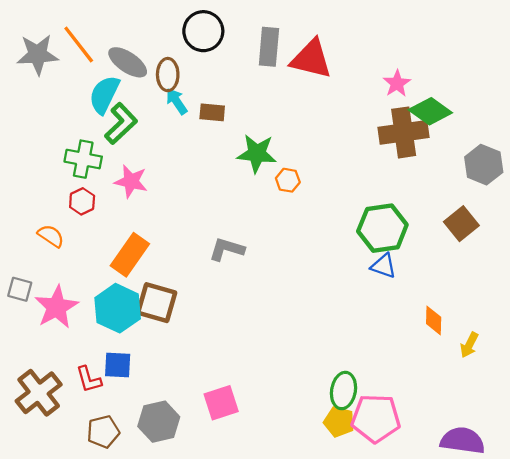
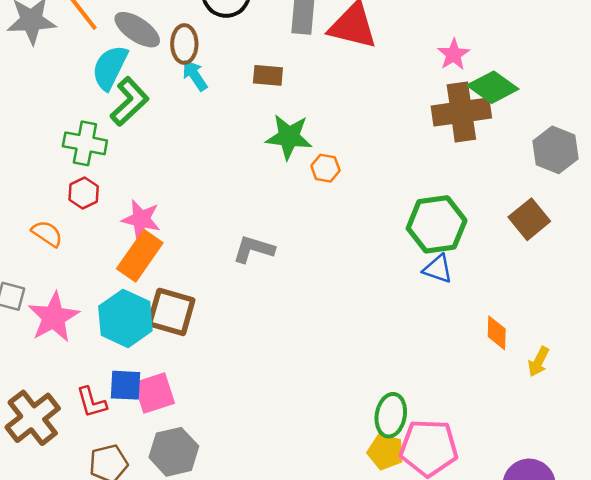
brown rectangle: (212, 112) -> (268, 75), moved
pink star: (131, 181) -> (141, 219), moved
pink square: (221, 403) -> (154, 393), moved

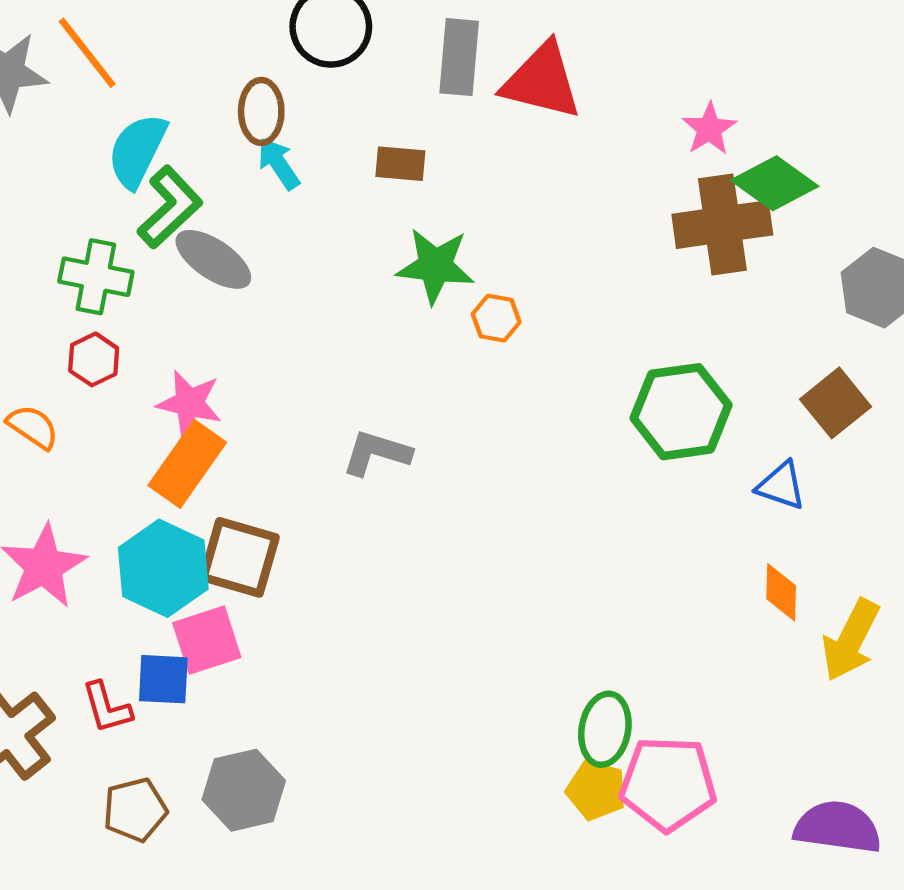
gray ellipse: (137, 30) -> (213, 259), moved
blue triangle: (438, 269) -> (781, 486), moved
yellow arrow: (538, 362) -> (851, 640), size x1.6
pink square: (154, 393) -> (207, 640), moved

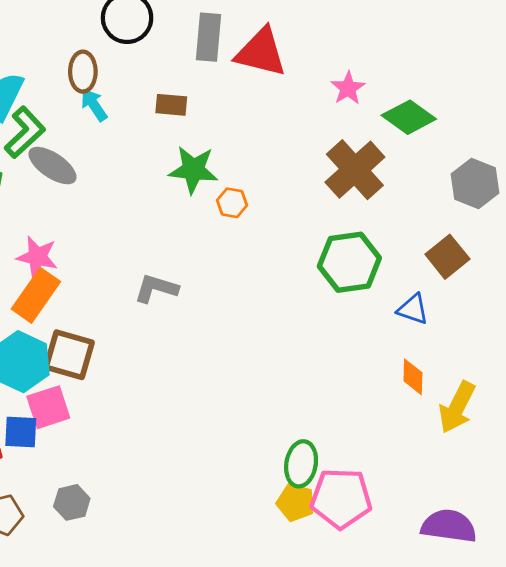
pink star: (709, 129) -> (348, 88), moved
brown cross: (722, 225) -> (355, 170), moved, turned -34
gray hexagon: (244, 790) -> (72, 502), size x0.7

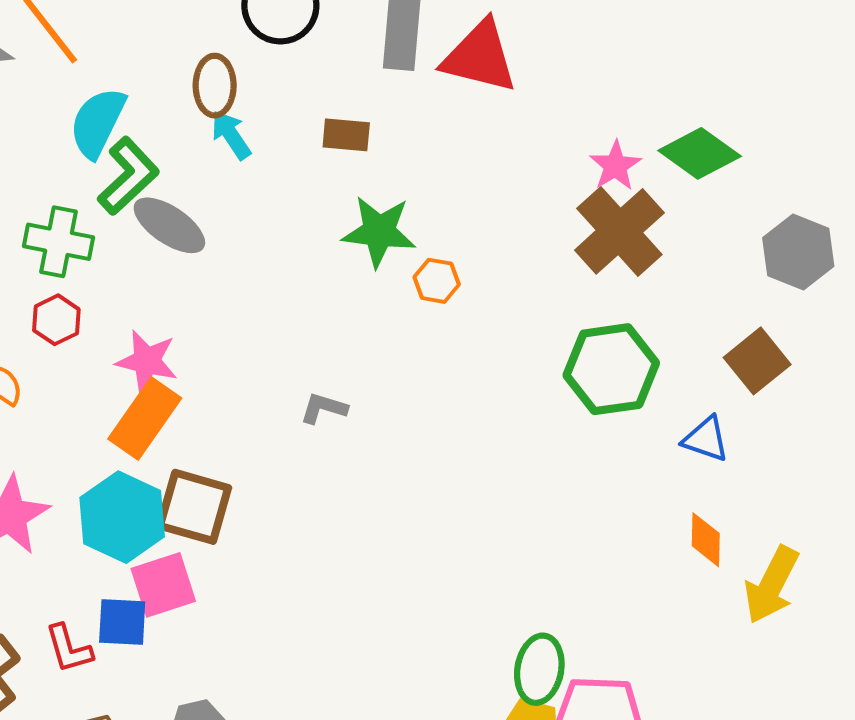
pink star: (348, 88) -> (615, 166), moved
gray L-shape: (156, 288) -> (324, 408), size x0.7

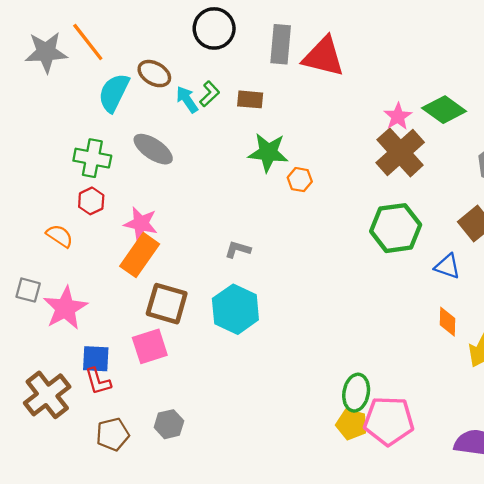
brown ellipse: (215, 86) -> (154, 74), moved, turned -60
green L-shape: (128, 176) -> (210, 94), moved, size x0.6
cyan hexagon: (122, 517) -> (235, 309), moved
blue square: (122, 622) -> (96, 359), moved

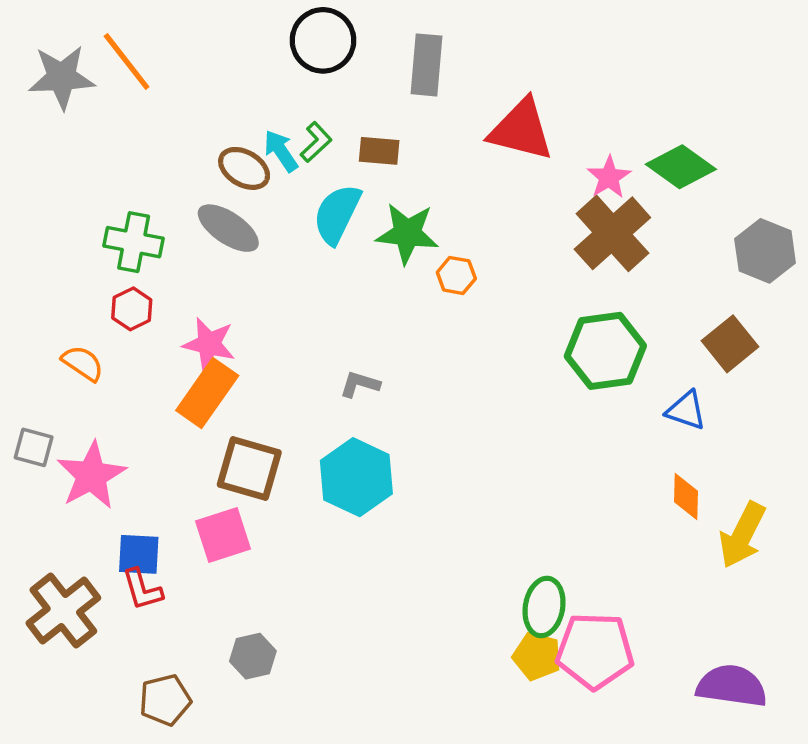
red triangle: (323, 57) -> (521, 130), moved
brown ellipse: (154, 74) -> (244, 168), moved
cyan semicircle: (114, 93) -> (337, 214), moved
brown pentagon: (113, 434) -> (165, 700), moved

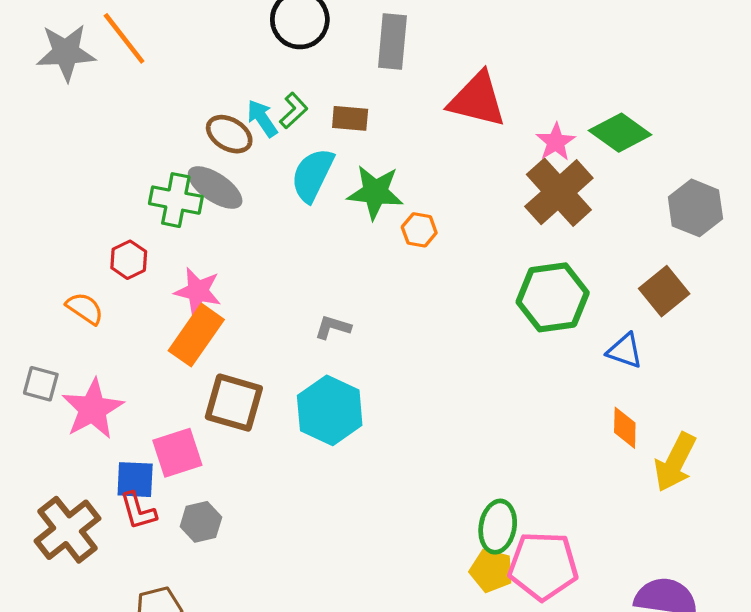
green cross: (134, 242) -> (176, 200), moved
pink square: (223, 535) -> (177, 453), moved
gray hexagon: (253, 656) -> (201, 522), moved

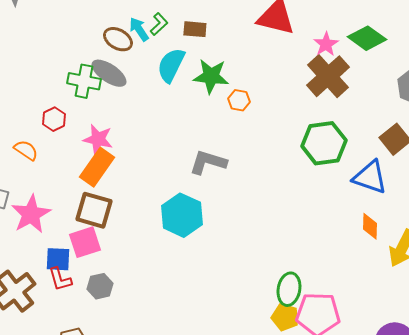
gray L-shape: (333, 327) -> (208, 162), moved, size x1.6
blue triangle: (625, 351) -> (370, 177), size x1.5
brown square: (234, 403) -> (94, 210), moved

